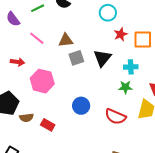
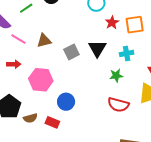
pink line: (37, 38) -> (18, 39), moved
brown triangle: (66, 40) -> (44, 41), moved
green star: (125, 87) -> (116, 76), moved
blue circle: (81, 106) -> (66, 102), moved

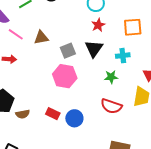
red star: (112, 23) -> (98, 25), moved
pink hexagon: (41, 80) -> (65, 76), moved
blue circle: (66, 102) -> (74, 118), moved
red rectangle: (52, 122) -> (53, 114), moved

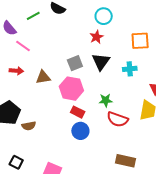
red star: (98, 25) -> (97, 37), moved
brown triangle: (41, 37) -> (43, 77), moved
green star: (111, 77) -> (106, 100), moved
red rectangle: (53, 114) -> (78, 112), moved

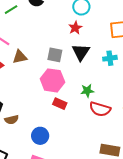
gray square: (75, 63) -> (55, 55), turned 35
brown triangle: (43, 77) -> (20, 57), moved
blue circle: (80, 131) -> (40, 136), moved

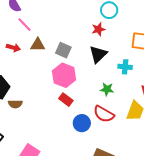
gray square: (55, 55) -> (63, 50), moved
green star: (87, 91) -> (107, 89), moved
blue circle: (40, 136) -> (82, 123), moved

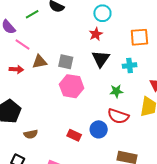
red rectangle: (66, 100) -> (74, 135), moved
brown semicircle: (15, 104) -> (31, 134), moved

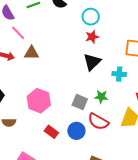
cyan circle: (102, 13) -> (91, 17), moved
gray square: (66, 62) -> (80, 102), moved
pink hexagon: (72, 86) -> (39, 101), moved

